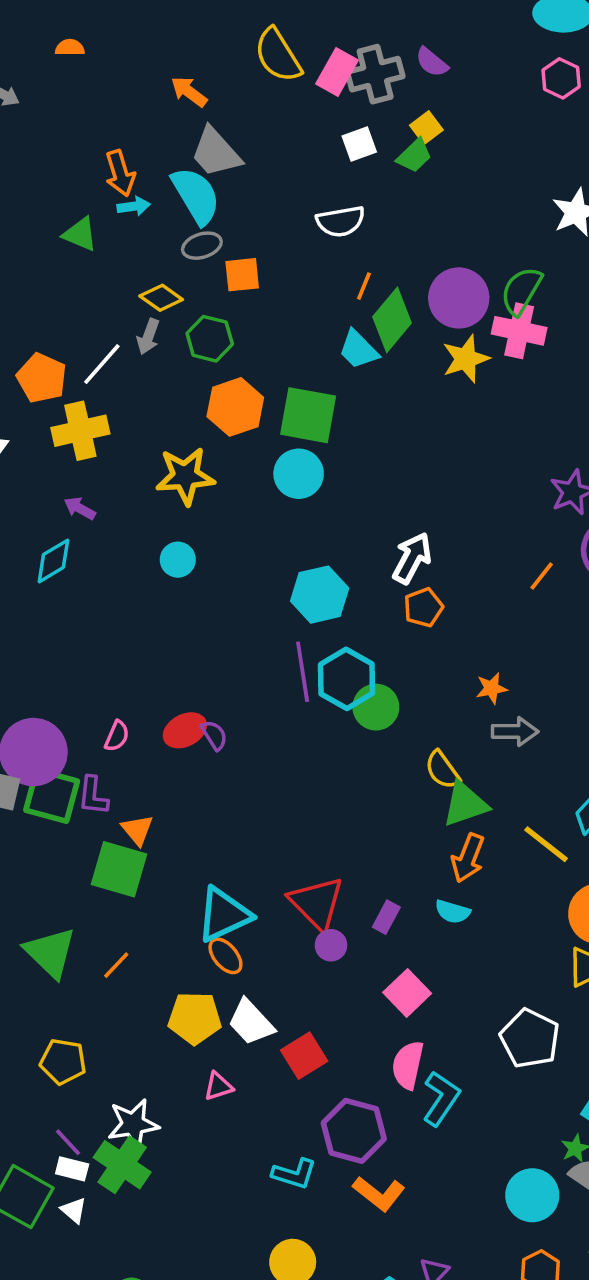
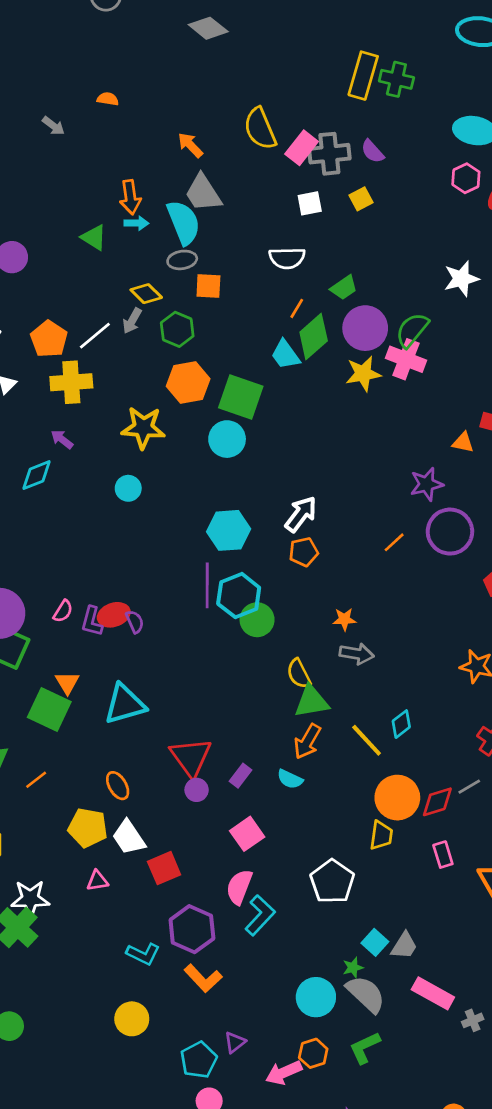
green trapezoid: (414, 156) -> (344, 288), moved
purple L-shape: (93, 796) -> (92, 621), moved
cyan triangle: (224, 915) -> (125, 704), moved

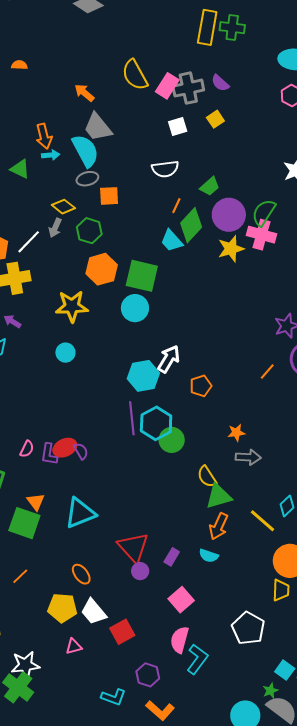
white arrow: (301, 514) -> (169, 359), moved
purple hexagon: (192, 929) -> (148, 675), size x0.7

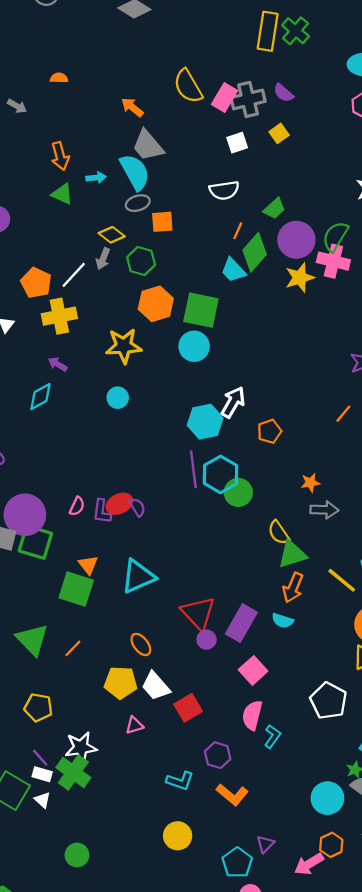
green cross: (232, 28) -> (296, 31), turned 35
orange arrow: (44, 136) -> (60, 156), moved
purple rectangle: (172, 557) -> (241, 623), size x1.8
cyan L-shape: (197, 659) -> (272, 736), size x0.7

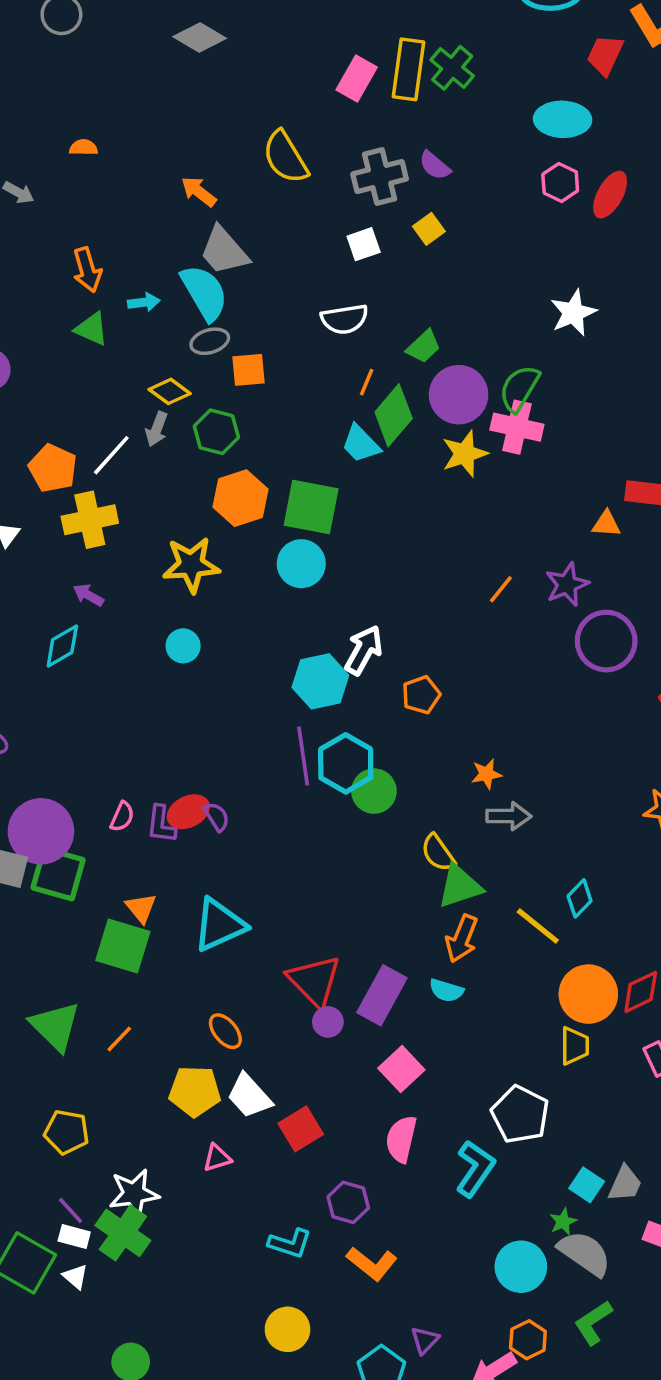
pink rectangle: (224, 97) -> (357, 78), moved
orange line: (343, 414) -> (501, 589), moved
cyan L-shape: (272, 736) -> (475, 1169), moved, size x1.5

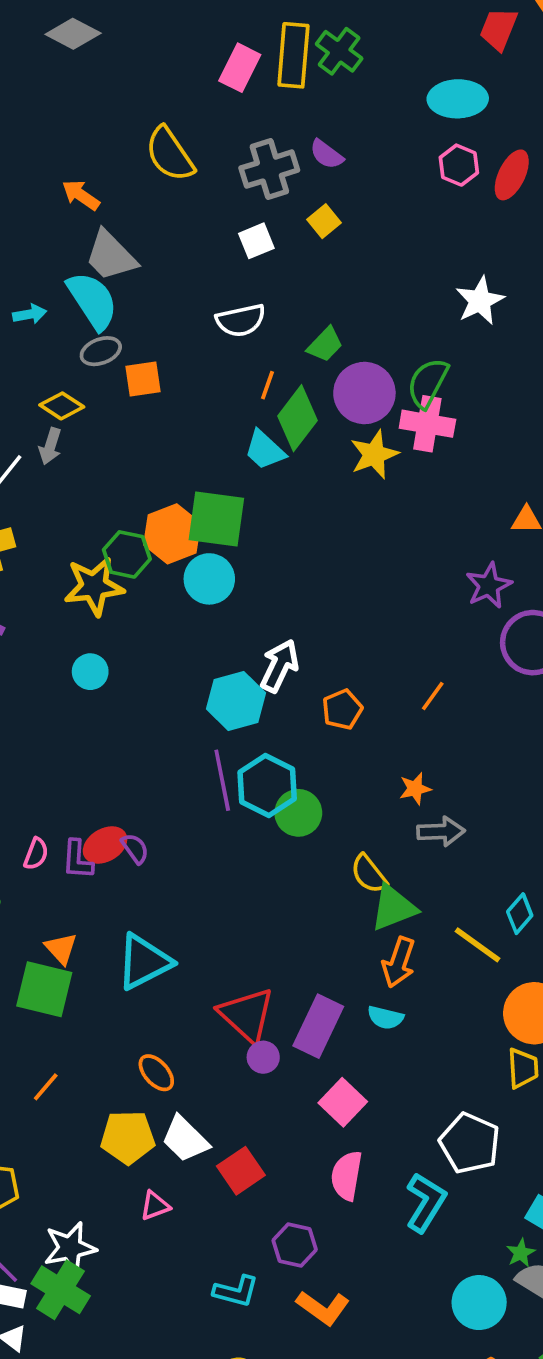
green hexagon: (216, 432) -> (127, 554), moved
orange hexagon: (240, 498) -> (172, 534), moved
orange line: (501, 589) -> (433, 696), moved

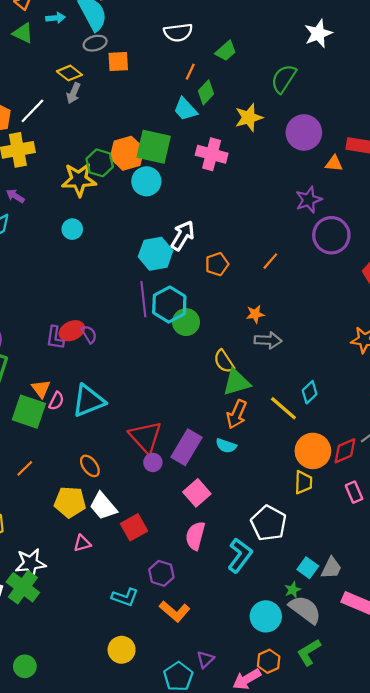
purple circle: (364, 393) -> (304, 132), moved
green diamond: (298, 418) -> (206, 92), size x0.7
pink cross: (427, 424) -> (212, 154), moved
gray arrow: (50, 446) -> (73, 93), moved
pink semicircle: (36, 854) -> (56, 401), moved

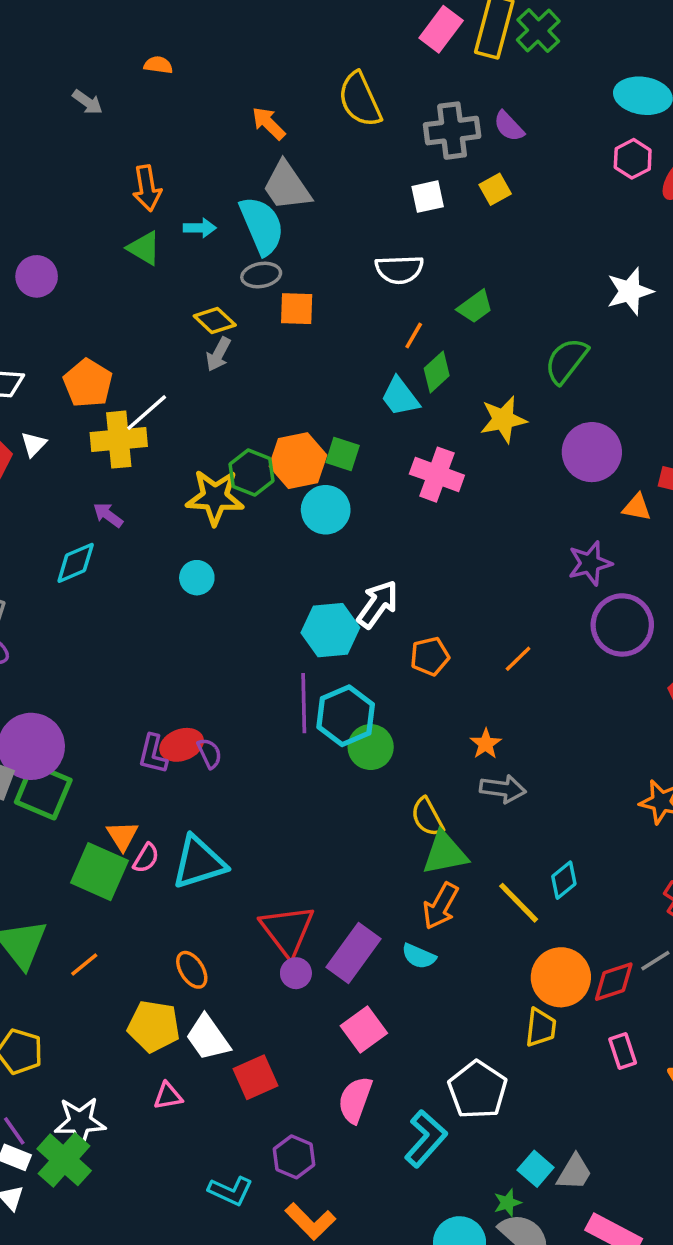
white line: (32, 111) -> (147, 413), moved
green square: (154, 147) -> (343, 454), size x0.6
orange star: (255, 314) -> (486, 744), turned -30

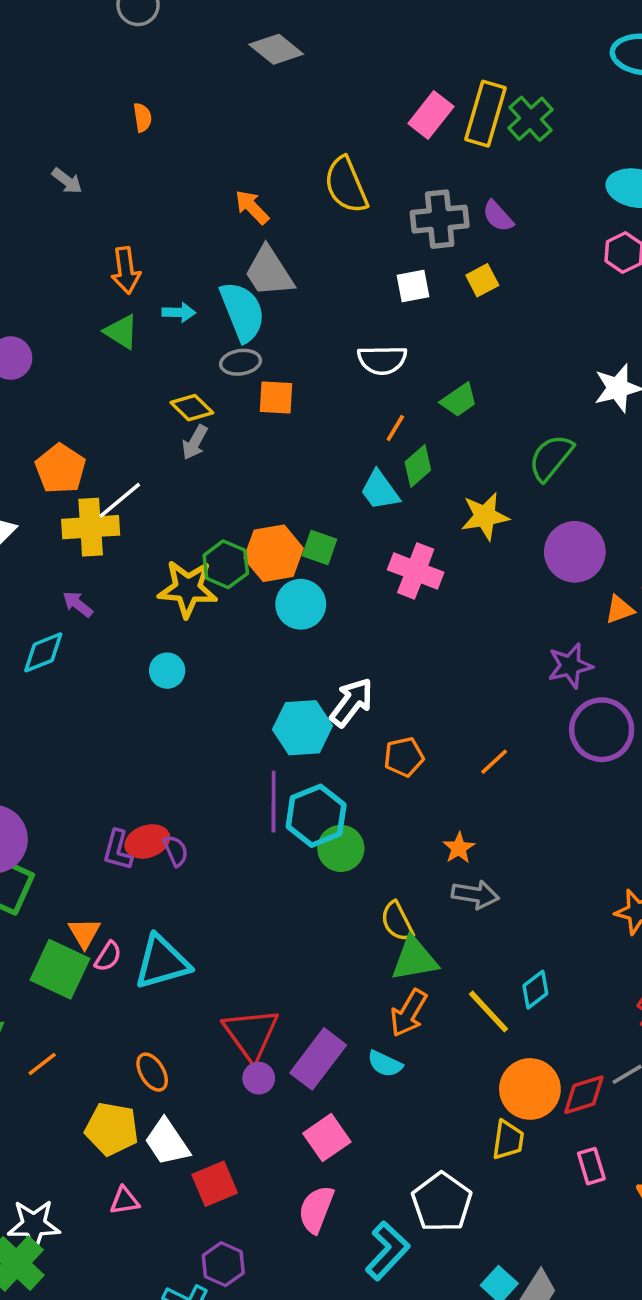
orange semicircle: (158, 65) -> (142, 117), moved, turned 72
orange triangle: (637, 507) -> (620, 610), turned -32
purple hexagon: (294, 1157) -> (223, 1264), moved

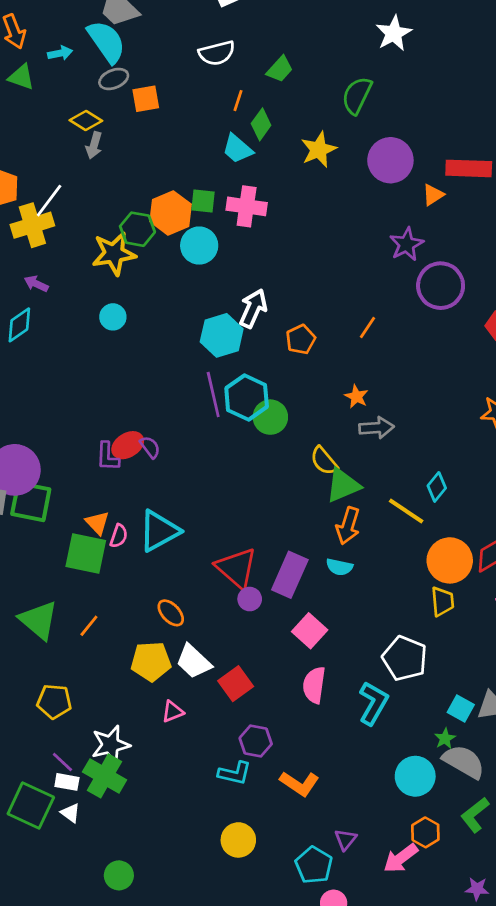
pink cross: (416, 571) -> (247, 206), moved

